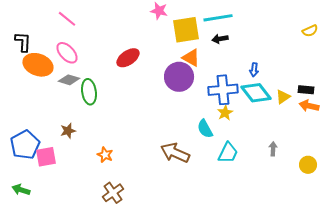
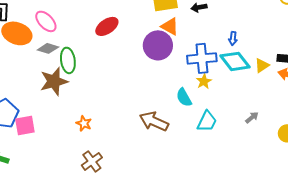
brown star: (68, 131) -> (54, 81), moved, size x1.8
gray arrow: (273, 149) -> (252, 117), turned 48

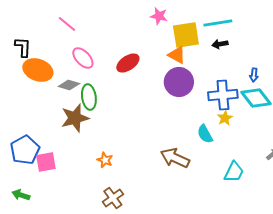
pink ellipse: (46, 21) -> (83, 58), moved
orange triangle: (170, 26) -> (177, 55), moved
cyan trapezoid: (207, 121) -> (234, 172), moved

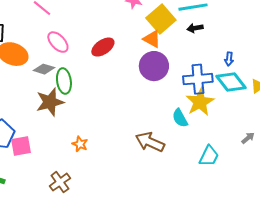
yellow square: (186, 35) -> (161, 19), turned -32
yellow star: (225, 118) -> (200, 102), size x1.8
brown cross: (113, 198) -> (60, 182), moved

